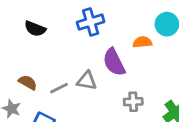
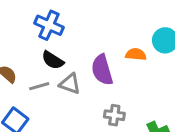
blue cross: (91, 22) -> (49, 25), moved, turned 30
black semicircle: (35, 29) -> (53, 60), moved

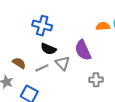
orange semicircle: (136, 54) -> (103, 26), moved
gray triangle: (70, 84) -> (62, 63), turned 35

